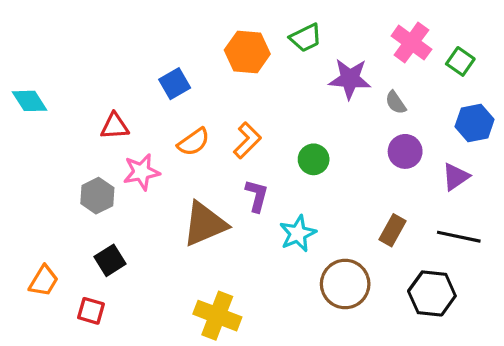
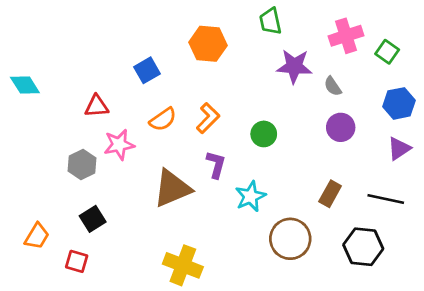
green trapezoid: (306, 38) -> (270, 21), moved, turned 104
pink cross: (411, 43) -> (346, 36), turned 36
purple triangle: (456, 177) -> (399, 149), moved

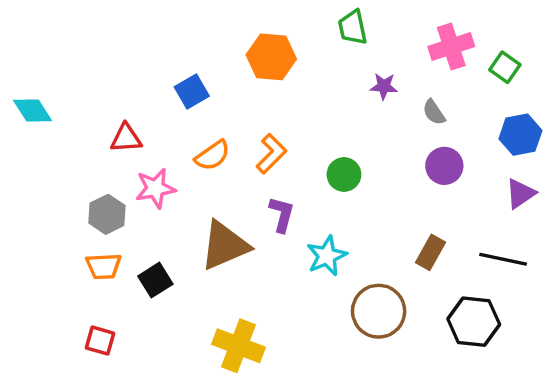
purple star: (294, 66) -> (384, 86), size x0.6
black square: (93, 219) -> (155, 280), moved
orange trapezoid: (37, 236) -> (104, 266), moved, turned 56

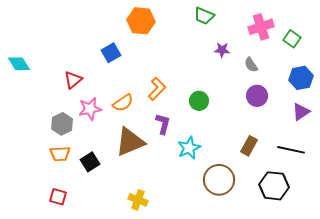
green trapezoid: (353, 27) -> (204, 16), turned -55
orange hexagon: (271, 57) -> (141, 21), moved
red triangle: (126, 138) -> (73, 80), turned -36
orange semicircle: (212, 155) -> (123, 103), moved
yellow cross: (238, 346) -> (138, 200), size x0.7

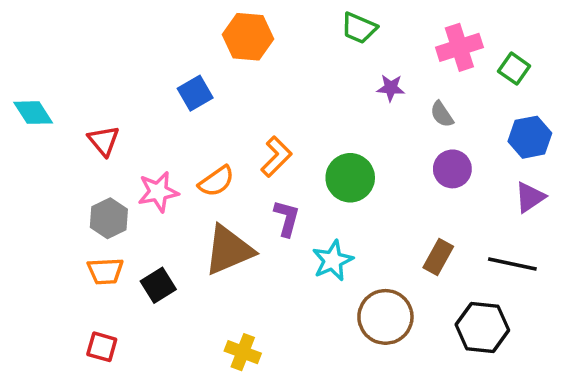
red triangle: (73, 80) -> (104, 141), moved, turned -30
green circle: (199, 101) -> (350, 178), size x1.4

